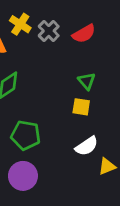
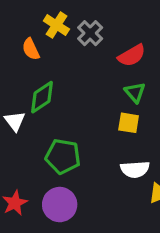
red semicircle: (84, 34) -> (132, 56), moved
white semicircle: (87, 146) -> (135, 169), turned 30

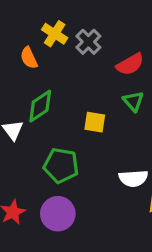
yellow square: (129, 123) -> (95, 122), moved

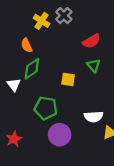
gray cross: (88, 42) -> (64, 16), moved
orange semicircle: (29, 58) -> (27, 45), moved
purple circle: (58, 214) -> (60, 135), moved

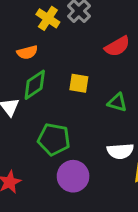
orange semicircle: (27, 45) -> (27, 52), turned -80
green triangle: (94, 66) -> (117, 102), moved, turned -32
yellow square: (68, 79) -> (79, 83), moved

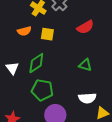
yellow square: (79, 83) -> (47, 34), moved
green diamond: (35, 85) -> (36, 63), moved

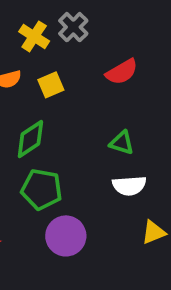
yellow square: (47, 34) -> (51, 85), turned -32
white semicircle: (87, 98) -> (129, 186), moved

